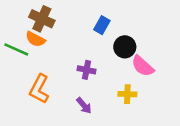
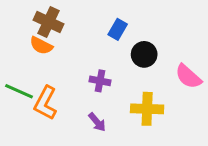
green line: (16, 49) -> (19, 91), moved
pink semicircle: (143, 66) -> (188, 76), moved
yellow cross: (127, 94) -> (147, 109), size x1.5

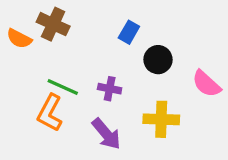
orange semicircle: (41, 46) -> (19, 39), moved
green line: (19, 91) -> (63, 87), moved
purple arrow: (97, 122) -> (106, 134), size x1.5

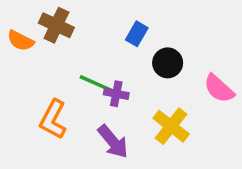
green line: (63, 87) -> (96, 83), moved
yellow cross: (161, 119) -> (171, 126), turned 36

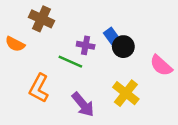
blue rectangle: (137, 34) -> (112, 37), moved, turned -66
orange semicircle: (21, 41) -> (15, 44), moved
purple cross: (116, 94) -> (86, 45), moved

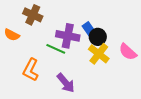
purple cross: (86, 45) -> (68, 36), size x1.6
yellow cross: (126, 93) -> (99, 54), moved

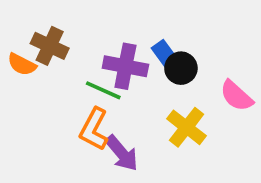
brown cross: (33, 15) -> (50, 46), moved
yellow cross: (99, 54) -> (186, 127), moved
orange L-shape: (31, 70) -> (94, 129), moved

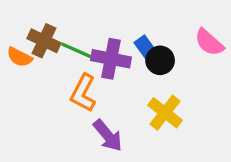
green line: (103, 90) -> (77, 51), moved
pink semicircle: (236, 96) -> (209, 42), moved
orange L-shape: (94, 129) -> (83, 93), moved

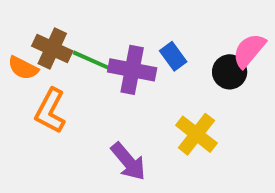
pink semicircle: (209, 42) -> (249, 50), turned 88
black circle: (160, 60) -> (230, 72), moved
orange L-shape: (83, 93) -> (50, 111), moved

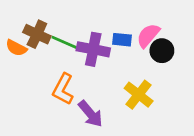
pink semicircle: (249, 50) -> (148, 36), moved
blue rectangle: (173, 56) -> (122, 40), turned -48
orange L-shape: (50, 111) -> (63, 89), moved

